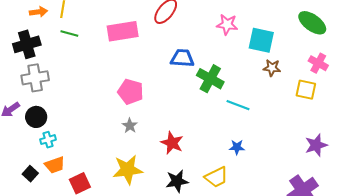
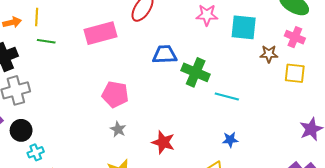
pink cross: (318, 63) -> (295, 37), moved
brown star: (272, 68) -> (269, 54), moved

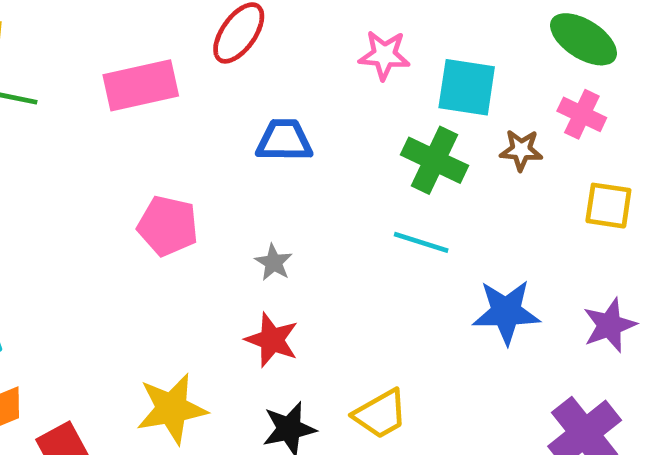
green cross: (196, 72) -> (434, 160), moved
yellow square: (295, 73) -> (608, 206), moved
gray star: (118, 129) -> (274, 262), moved
blue star: (230, 140) -> (506, 312), moved, size x1.8

